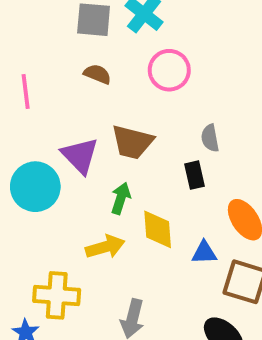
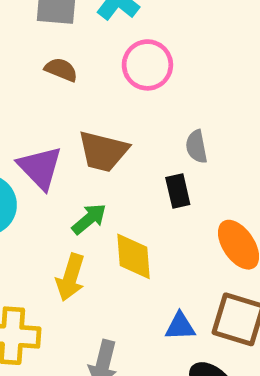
green arrow: (121, 198) -> (89, 219), turned 32
yellow arrow: (105, 247) -> (70, 277), turned 123
blue triangle: (204, 253) -> (180, 326), moved

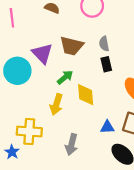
gray semicircle: (196, 147) -> (104, 44), moved

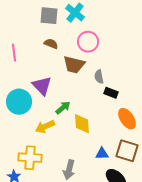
brown trapezoid: (72, 46) -> (74, 65), moved
black rectangle: (106, 64) -> (111, 93), moved, turned -56
yellow arrow: (56, 104) -> (45, 127), moved, turned 48

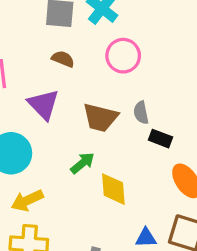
brown trapezoid: (74, 65) -> (100, 117), moved
purple triangle: (42, 86) -> (43, 104), moved
yellow arrow: (45, 127) -> (27, 200), moved

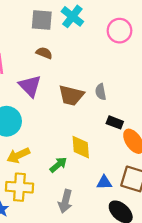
pink circle: (123, 56) -> (119, 31), moved
black rectangle: (161, 139) -> (115, 122), moved
green arrow: (82, 163) -> (58, 165), moved

